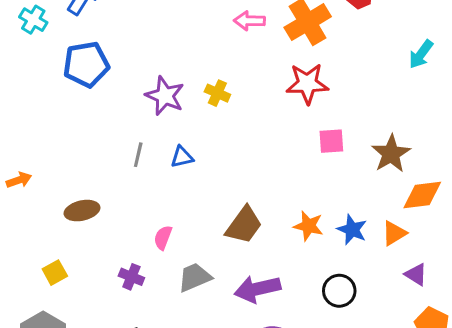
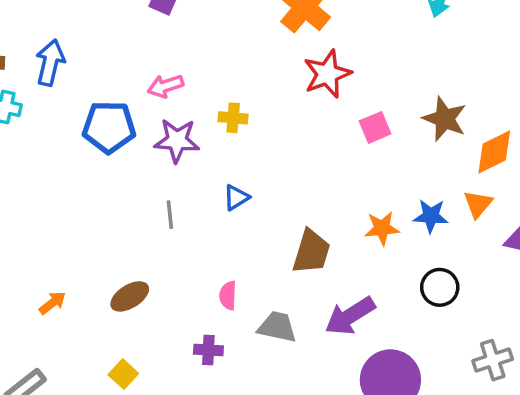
pink arrow: (249, 21) -> (165, 86), moved
blue pentagon: (86, 64) -> (109, 127), moved, turned 30
blue triangle: (182, 157) -> (236, 197), moved
orange arrow: (19, 180) -> (52, 303), moved
gray trapezoid: (195, 277) -> (277, 327), turned 54

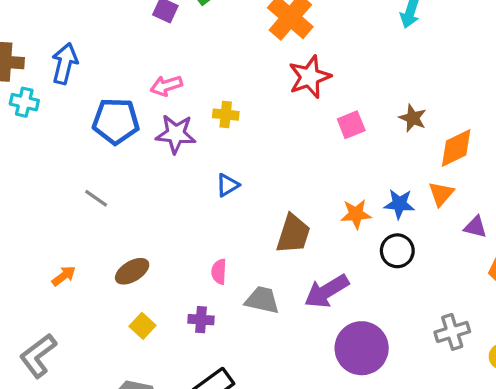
brown star: (445, 119) -> (413, 118), size x0.7
gray line: (170, 215) -> (96, 198), moved, turned -50
black circle: (440, 287) -> (397, 251), moved
yellow square: (123, 374) -> (143, 326), moved

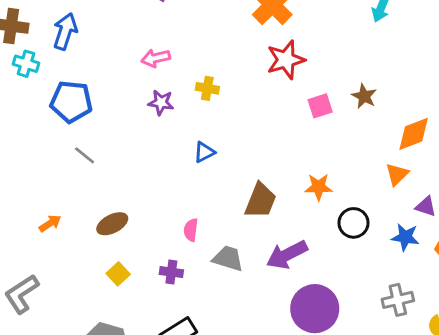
brown star: (413, 118) -> (364, 96), moved
blue pentagon: (116, 121) -> (71, 102), moved
purple star: (176, 134) -> (161, 102), size x0.7
blue star: (399, 204) -> (405, 237), moved

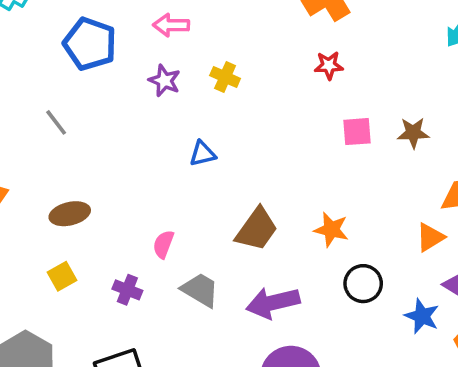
red star: (286, 60) -> (329, 65), size x0.6
brown star: (364, 96) -> (413, 133), turned 30
blue pentagon: (71, 102) -> (90, 44), moved

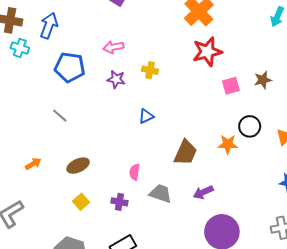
red star: (329, 65) -> (207, 52), size x1.8
black circle: (363, 284) -> (250, 126), moved
purple arrow: (273, 303) -> (203, 192), size x0.7

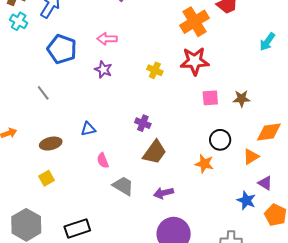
yellow cross: (150, 70) -> (155, 70), moved
blue triangle: (146, 116) -> (88, 129), moved
orange star: (228, 144) -> (204, 164), moved
pink semicircle: (135, 172) -> (103, 160), turned -42
purple cross: (119, 202) -> (143, 123), moved

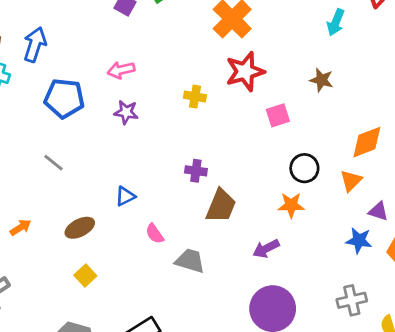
brown star: (242, 99) -> (321, 80), moved, turned 30
purple arrow: (164, 193) -> (266, 249), moved

